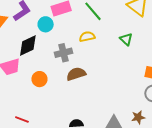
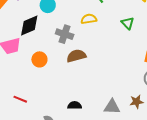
gray cross: (63, 53) -> (65, 34), turned 30

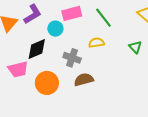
orange circle: (39, 59) -> (47, 83), size x1.5

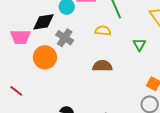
gray cross: (72, 58) -> (65, 38), moved
brown semicircle: (84, 80) -> (102, 66), moved

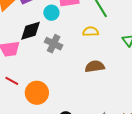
orange circle: (45, 57) -> (37, 93), moved
red line: (16, 91) -> (12, 81), moved

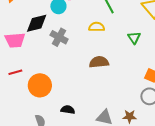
red line: (12, 81) -> (15, 72), turned -48

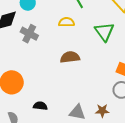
green triangle: (134, 38) -> (104, 32), size x1.5

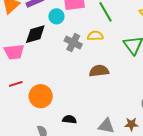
gray cross: (29, 34) -> (73, 43), moved

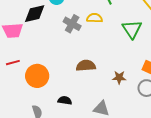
brown semicircle: (99, 71) -> (86, 66), moved
brown star: (131, 124) -> (119, 77), moved

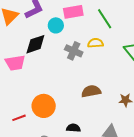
red line: (13, 63) -> (19, 118), moved

